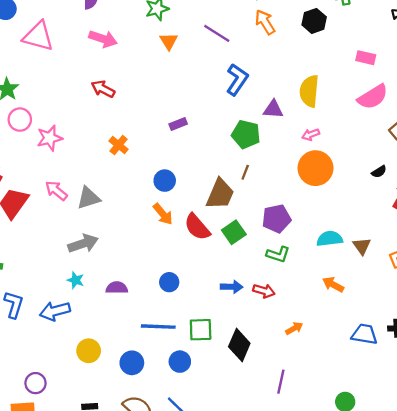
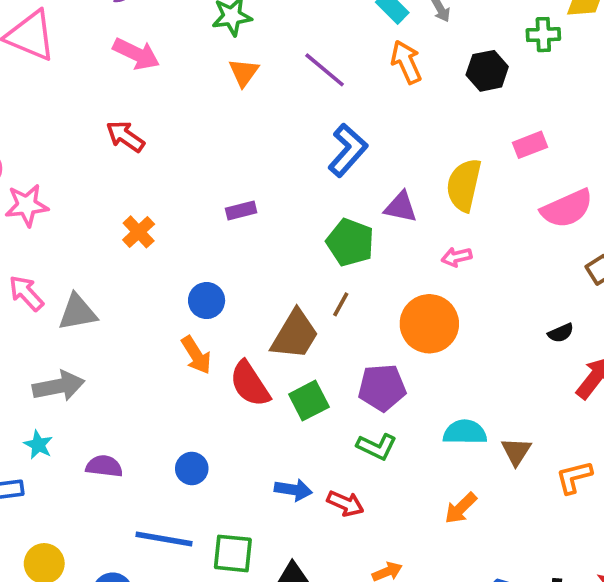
pink rectangle: (366, 58) -> (530, 145), moved, turned -42
orange circle: (315, 168) -> (429, 324), moved
orange arrow: (333, 284) -> (461, 508), turned -80

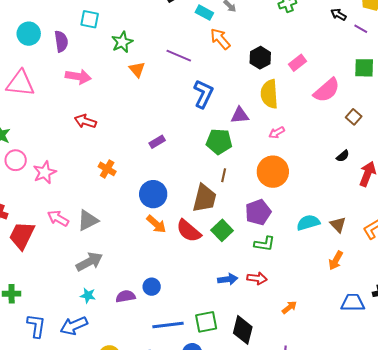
black hexagon: (487, 71) -> (260, 58), moved
blue circle: (207, 301) -> (153, 194), size x1.4
blue circle: (192, 468) -> (152, 287), moved
orange arrow: (461, 508) -> (336, 260), moved

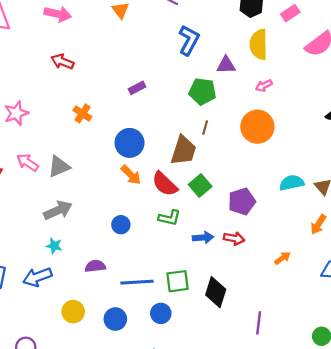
purple pentagon: (258, 212) -> (242, 201), moved
green L-shape: (264, 244) -> (169, 218), moved
blue circle: (152, 287) -> (121, 225), moved
purple semicircle: (126, 296) -> (95, 266), moved
orange arrow: (289, 307) -> (282, 258), moved

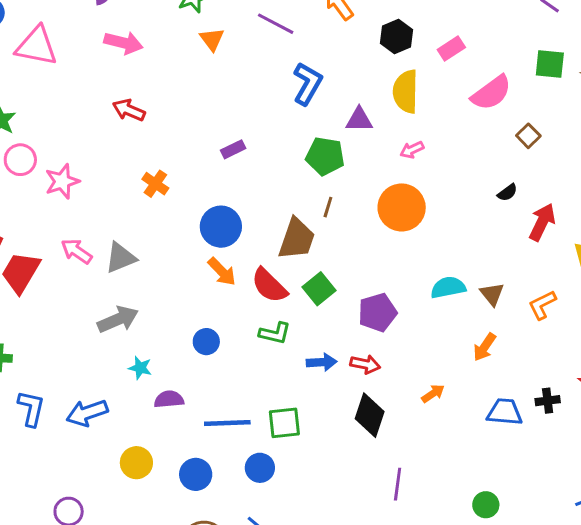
cyan star: (54, 246) -> (140, 368), moved
black diamond: (216, 292) -> (370, 415), moved

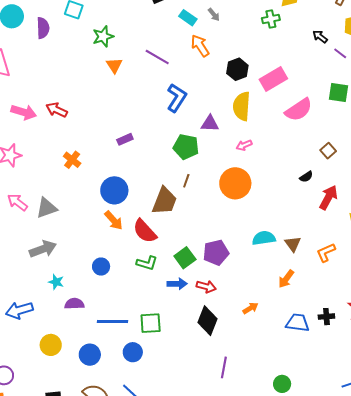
pink arrow: (123, 43) -> (24, 112), moved
pink rectangle: (451, 48) -> (273, 79), size x1.5
brown square: (528, 136) -> (328, 151), moved
green square: (319, 289) -> (185, 258), moved

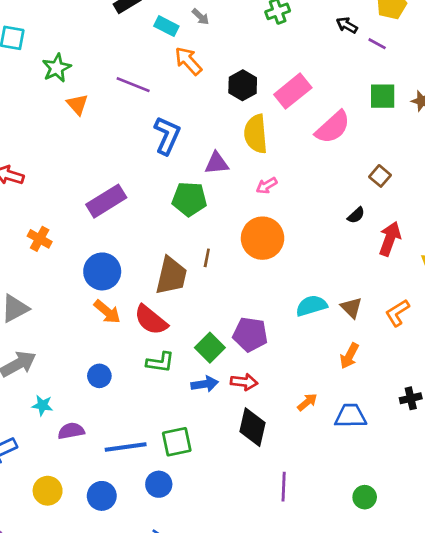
purple rectangle: (125, 139) -> (106, 201), size x1.8
brown line: (186, 181) -> (207, 258), moved
purple pentagon: (216, 252) -> (250, 334), turned 30
blue trapezoid: (298, 323) -> (351, 416), moved

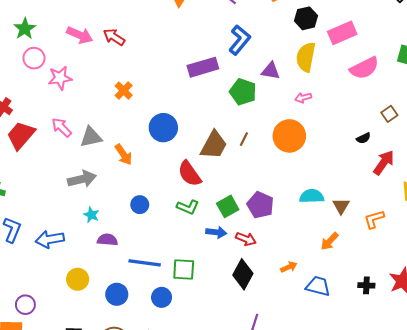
purple rectangle: (106, 201) -> (203, 67), moved
orange arrow: (107, 312) -> (124, 154), moved

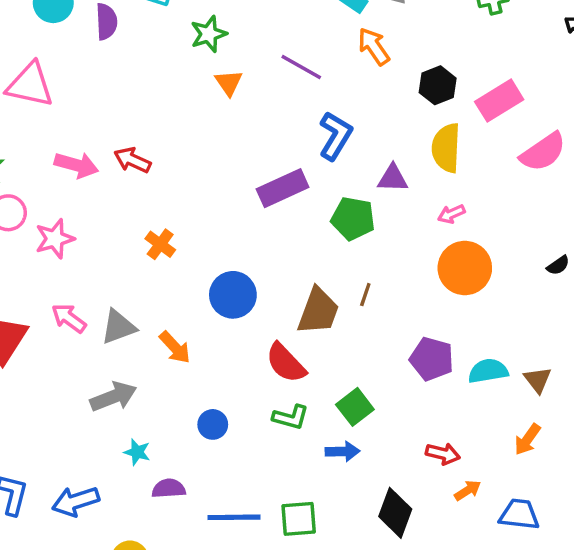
orange circle: (289, 136) -> (465, 268), moved
purple pentagon: (260, 205) -> (432, 359), moved
red arrow: (246, 239) -> (443, 454), moved

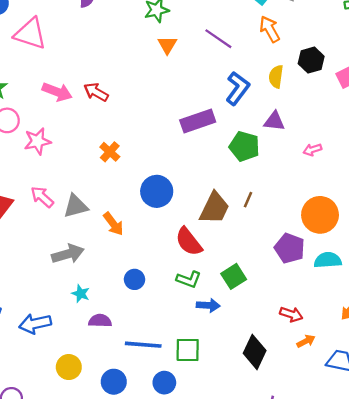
yellow semicircle: (446, 148) -> (276, 77), moved, size x0.7
orange circle: (465, 268) -> (320, 215), moved
blue arrow: (343, 451) -> (208, 305), moved

